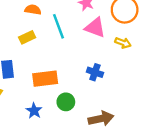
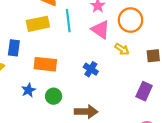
yellow rectangle: (27, 37) -> (38, 24), size x1.5
green circle: (66, 102) -> (54, 96), moved

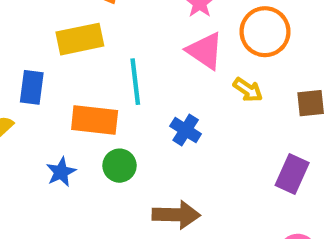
cyan line: (68, 21) -> (135, 82), moved
green circle: (54, 96) -> (120, 166), moved

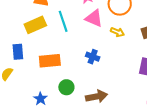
cyan line: (135, 82) -> (63, 21), moved
green circle: (120, 166) -> (66, 87), moved
blue star: (61, 172) -> (40, 99), moved

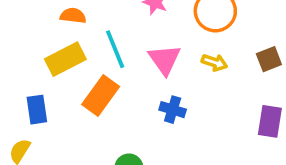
pink triangle: (94, 18) -> (165, 60), moved, turned 36
orange rectangle: (50, 61) -> (101, 96), moved, turned -45

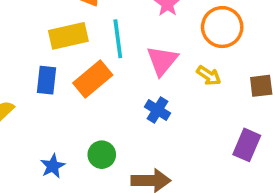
blue rectangle: (37, 110) -> (46, 80), moved

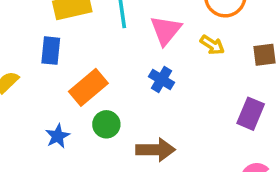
orange rectangle: (93, 79) -> (88, 87), moved

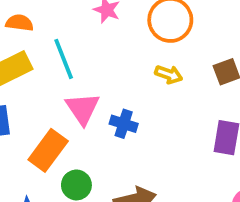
pink triangle: (166, 30) -> (83, 108), moved

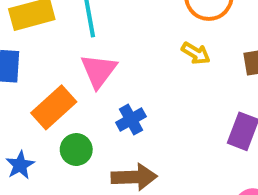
blue cross: (124, 124) -> (131, 120), moved, turned 32

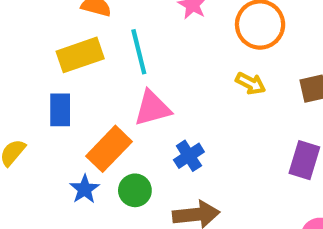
pink triangle: (99, 71) -> (152, 108), turned 42
blue star: (20, 165) -> (85, 189), moved

